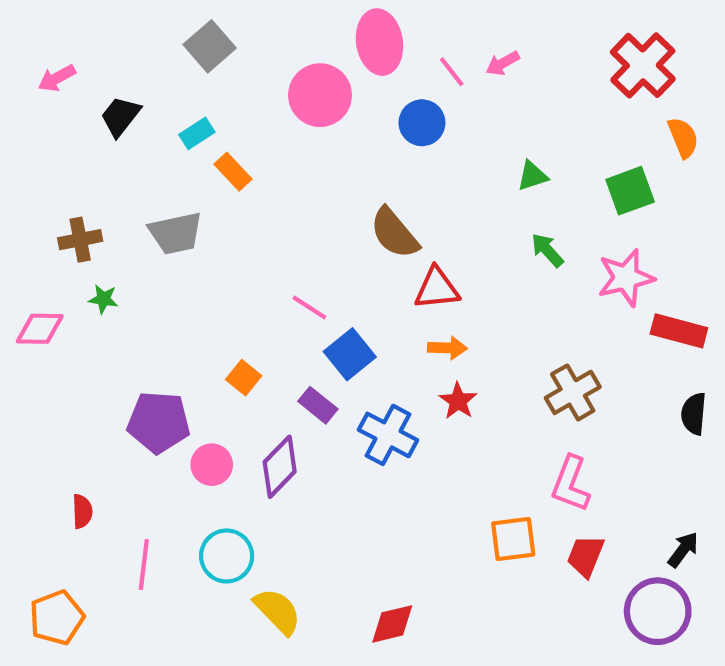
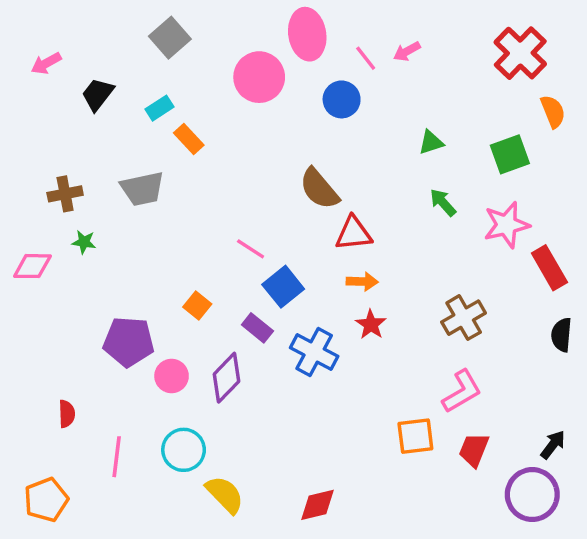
red rectangle: (679, 331) -> (549, 268), turned 45
pink L-shape: (571, 484) -> (462, 391), turned -141

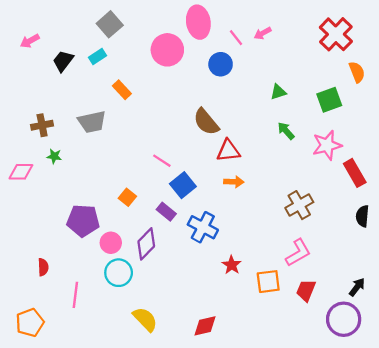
cyan rectangle: (160, 108) -> (97, 56), moved
red star: (371, 324) -> (232, 265), moved
cyan circle: (184, 450) -> (119, 273), moved

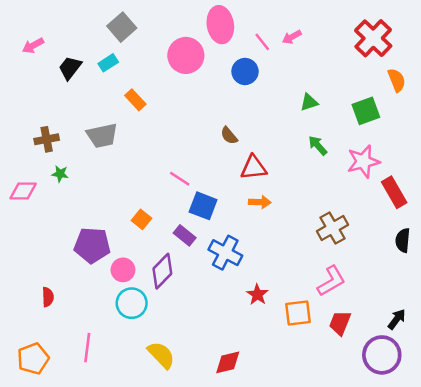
brown semicircle: (206, 122) -> (229, 136), size x0.6
blue square: (183, 185) -> (203, 206), turned -30
pink line: (75, 295) -> (87, 348), moved

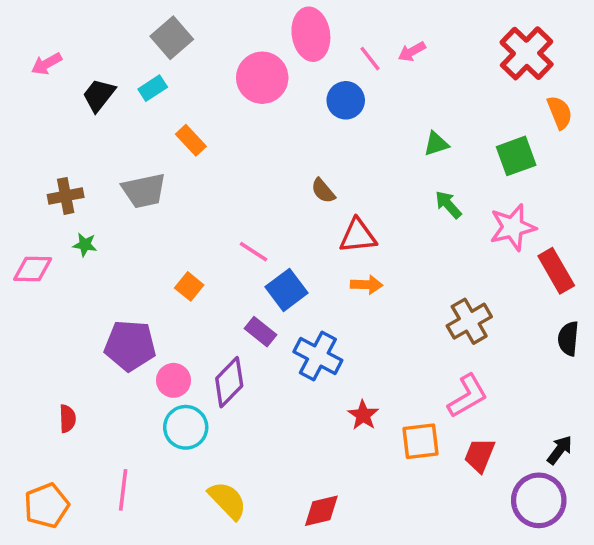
blue square: (203, 206) -> (287, 290), turned 32
orange square: (141, 219) -> (189, 286), moved

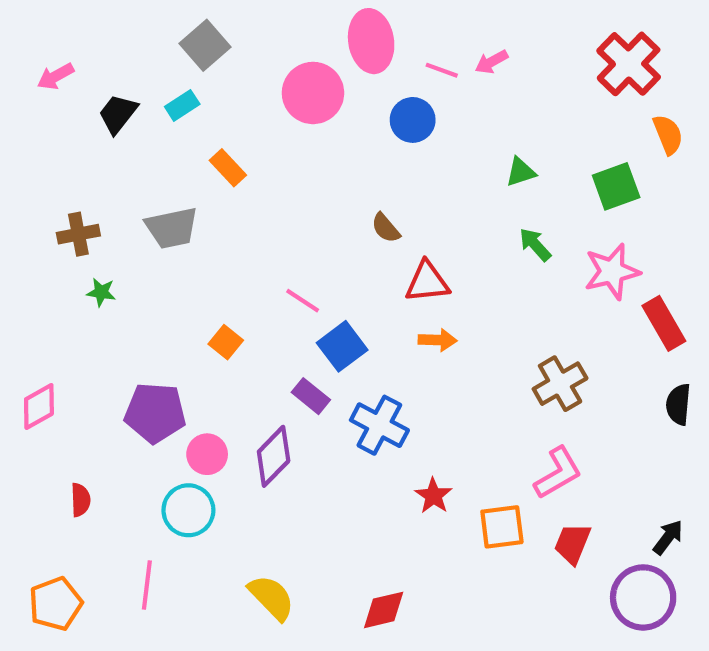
pink line: (370, 59) -> (442, 70), turned -32
pink diamond: (33, 269) -> (39, 406), moved, turned -30
cyan circle: (186, 427) -> (188, 510), moved

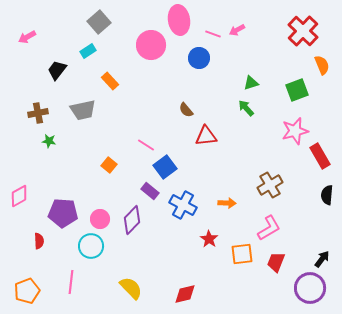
black trapezoid: (118, 114) -> (57, 70), moved
green arrow: (535, 245) -> (246, 108), moved
orange arrow: (438, 340) -> (227, 203), moved
purple pentagon: (155, 413) -> (63, 213), moved

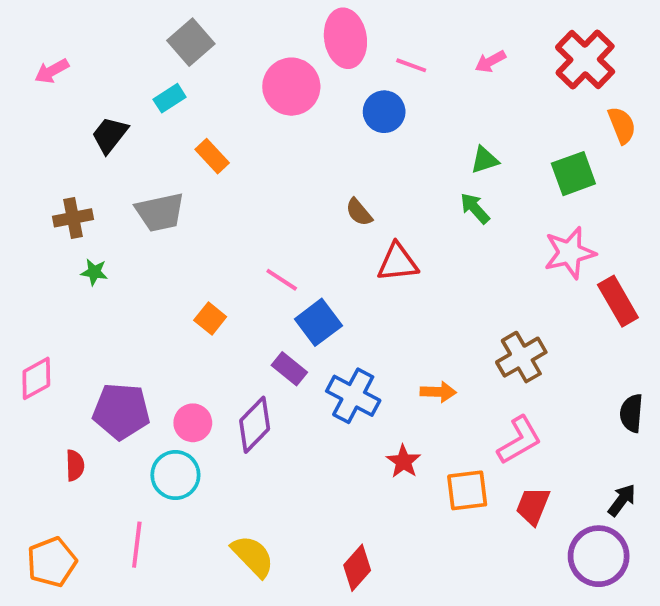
pink arrow: (237, 30) -> (490, 61), moved
black semicircle: (327, 195) -> (631, 413), moved
red diamond: (185, 294) -> (357, 568), turned -35

